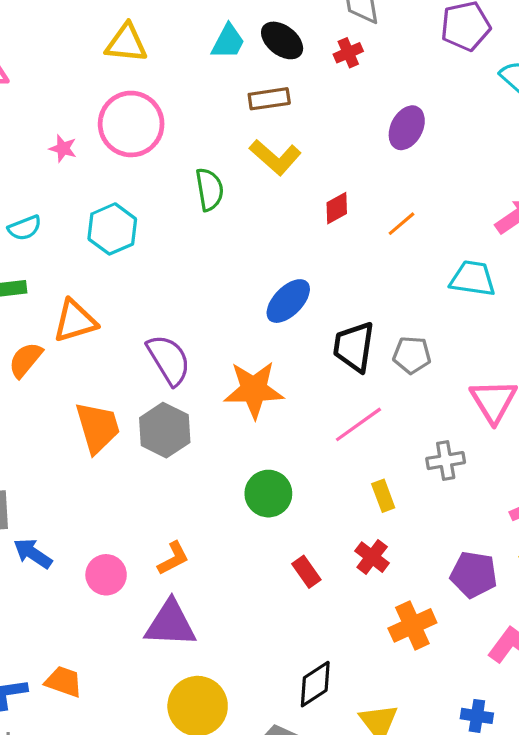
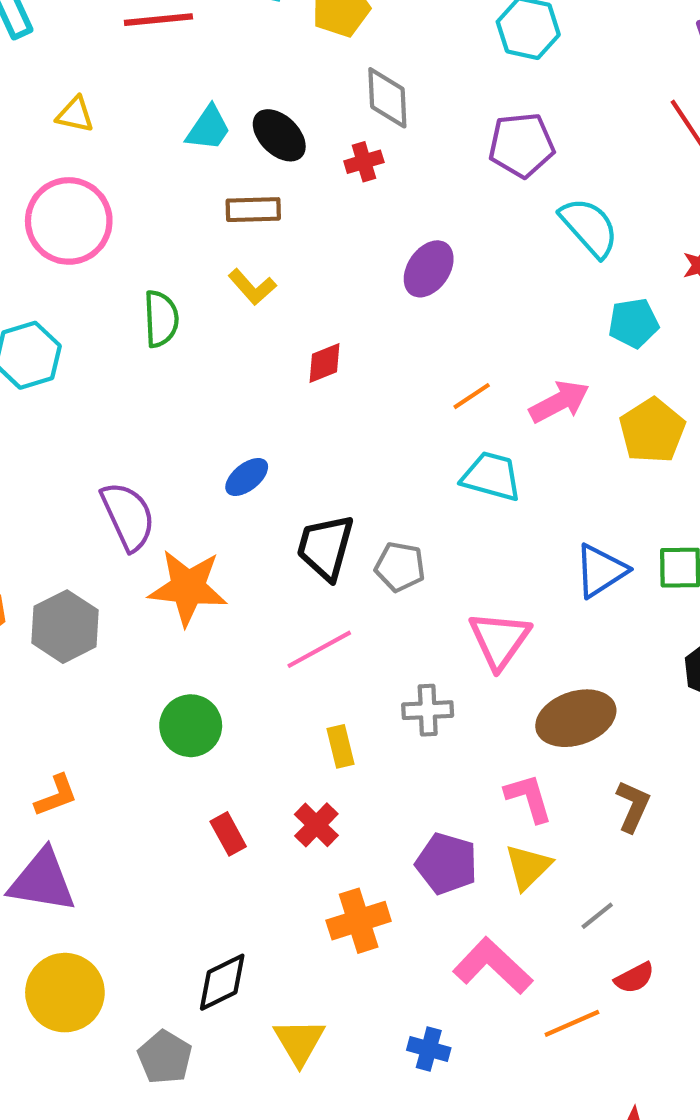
yellow triangle: (126, 43) -> (75, 115), size x0.7
yellow L-shape: (275, 157) -> (252, 287), size x0.7
orange line: (402, 224) -> (472, 396), moved
blue ellipse: (288, 301) -> (247, 477), size x0.7
purple semicircle: (169, 360) -> (128, 516), moved

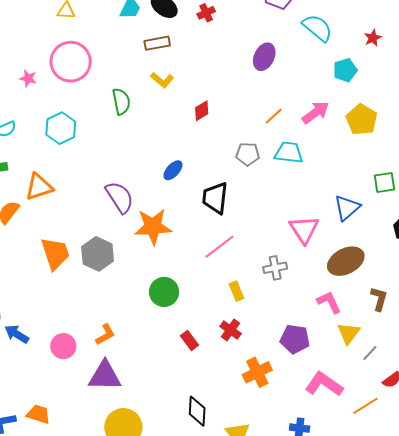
purple ellipse: (429, 269) -> (264, 57), moved
gray pentagon: (400, 567) -> (248, 154), moved
blue triangle: (601, 571) -> (347, 208), moved
yellow triangle: (528, 867) -> (349, 333), moved
black diamond: (222, 982) -> (197, 411), turned -52

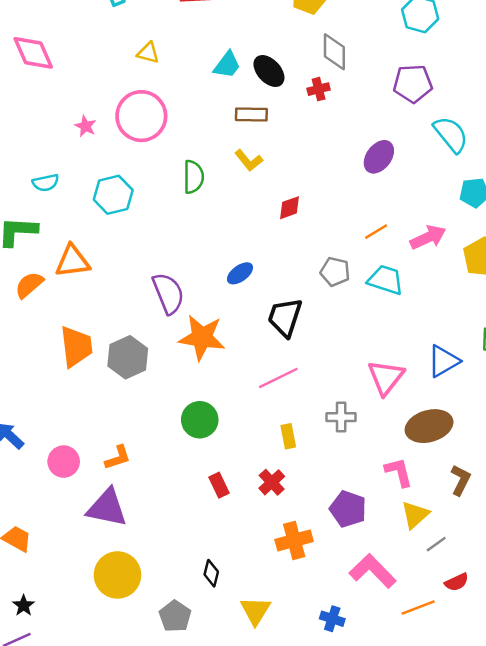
black diamond: (197, 411) -> (211, 573), size x0.7

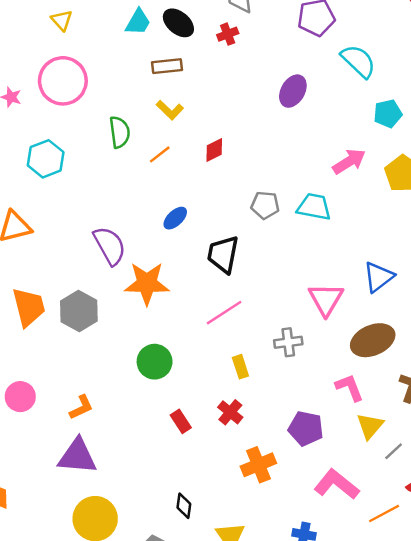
yellow triangle: (148, 53) -> (62, 20), turned 40
orange line: (376, 232) -> (160, 154), moved
pink circle: (64, 462) -> (20, 397), moved

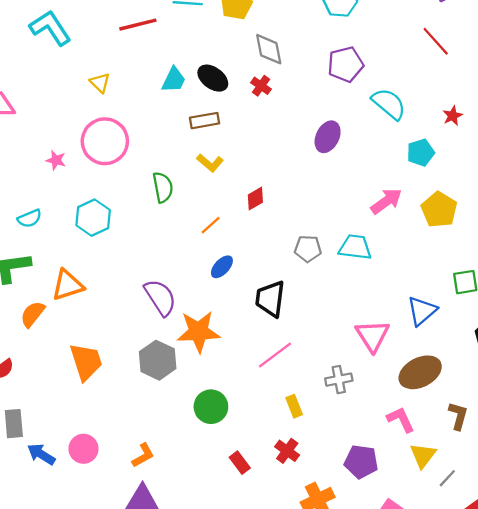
red cross: (228, 34) -> (261, 86), turned -30
orange line: (160, 154) -> (211, 225), moved
gray hexagon: (79, 311) -> (158, 360), moved

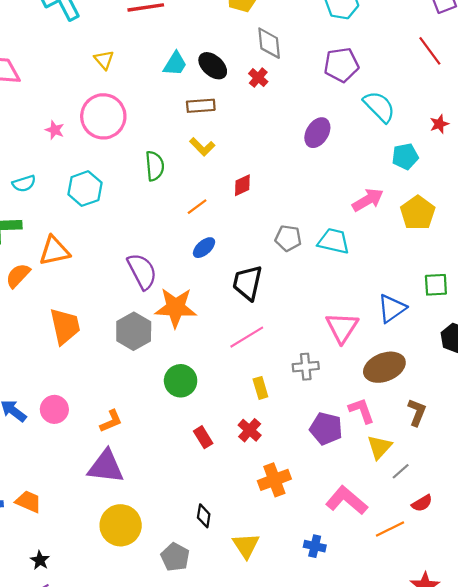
purple pentagon: (361, 462) -> (326, 429), moved

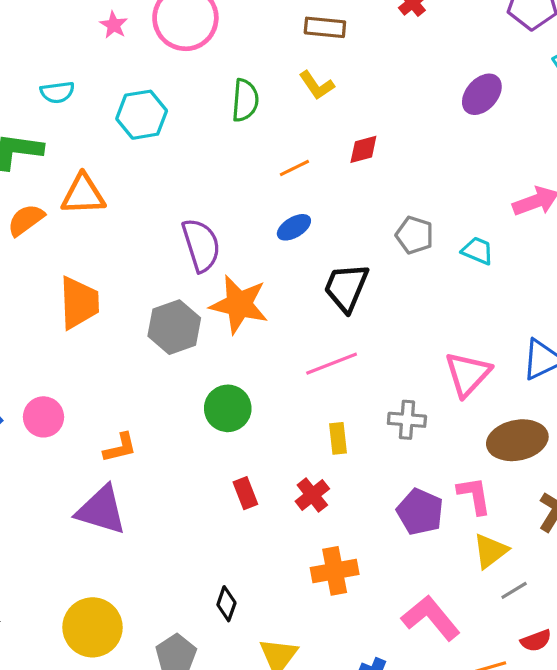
cyan trapezoid: (334, 241) -> (478, 251), size x0.7
yellow circle: (121, 525) -> (93, 627), moved

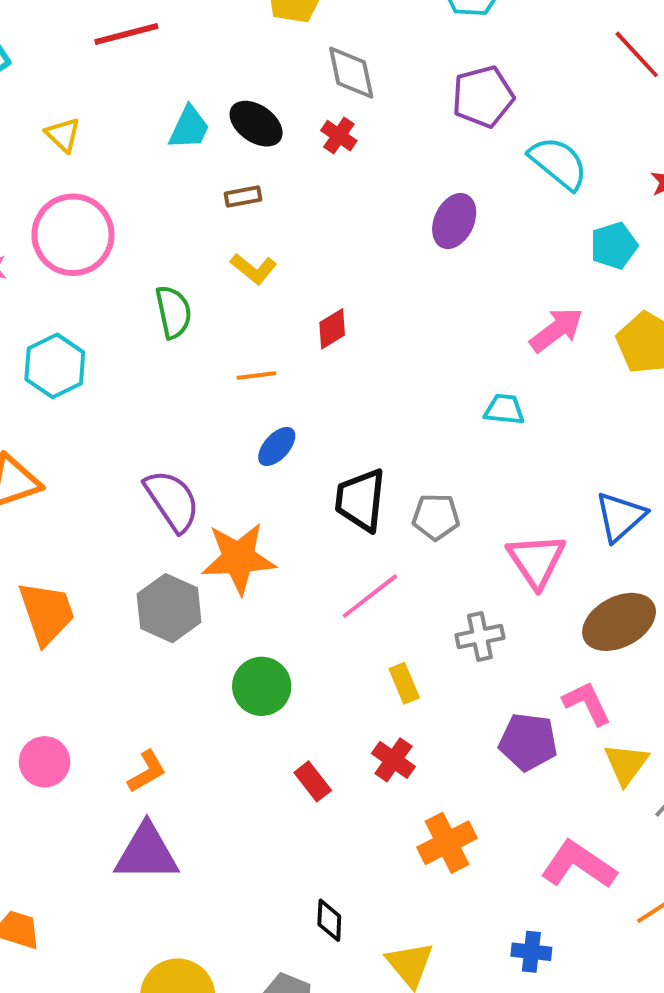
brown rectangle: (325, 27) -> (243, 197), size x0.7
orange line: (294, 168) -> (256, 376), turned 36
gray pentagon: (414, 235) -> (436, 517), moved

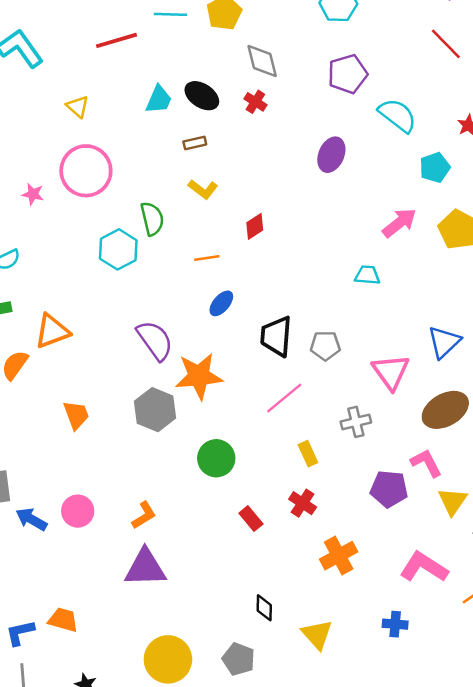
cyan hexagon: (55, 366) -> (118, 249), moved
orange trapezoid: (47, 613) -> (76, 415), size x0.7

